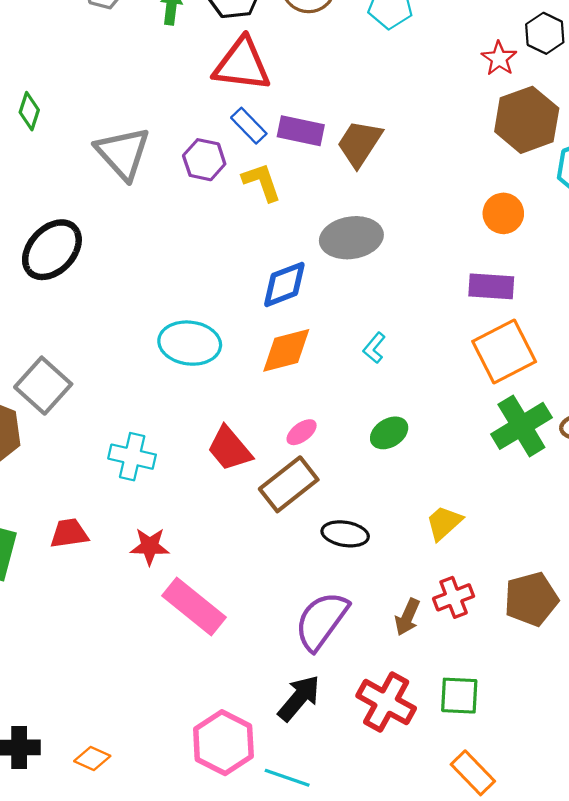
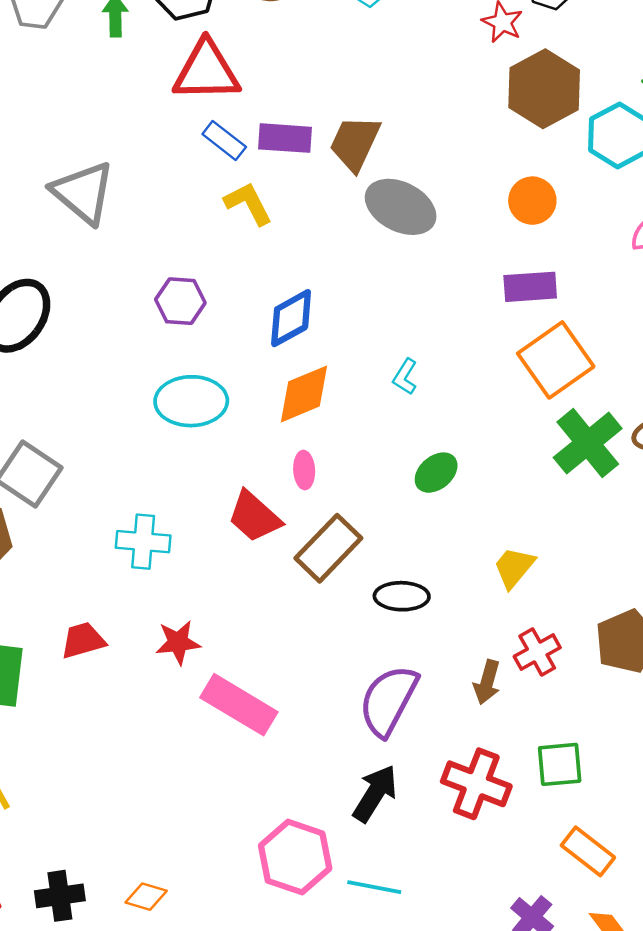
purple hexagon: (204, 160) -> (180, 301), moved
gray ellipse: (351, 238) -> (401, 207), moved, turned 44
pink ellipse: (302, 432) -> (304, 470), moved, turned -48

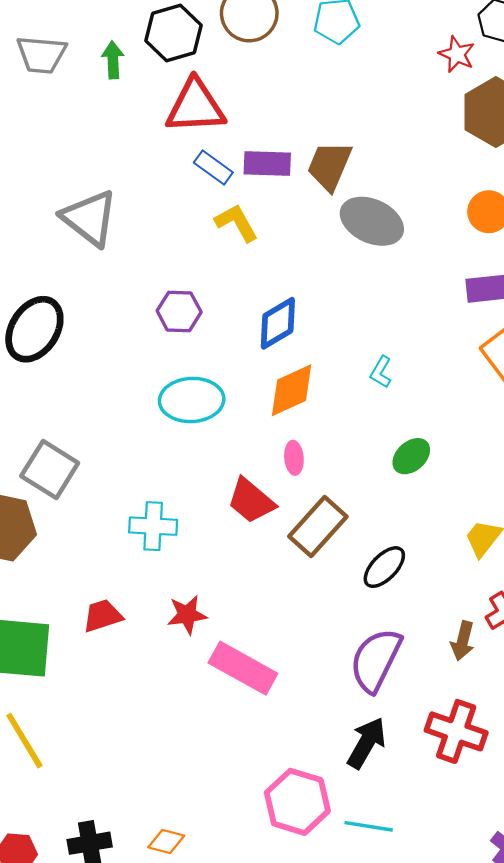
black ellipse: (402, 596) -> (384, 567), turned -45

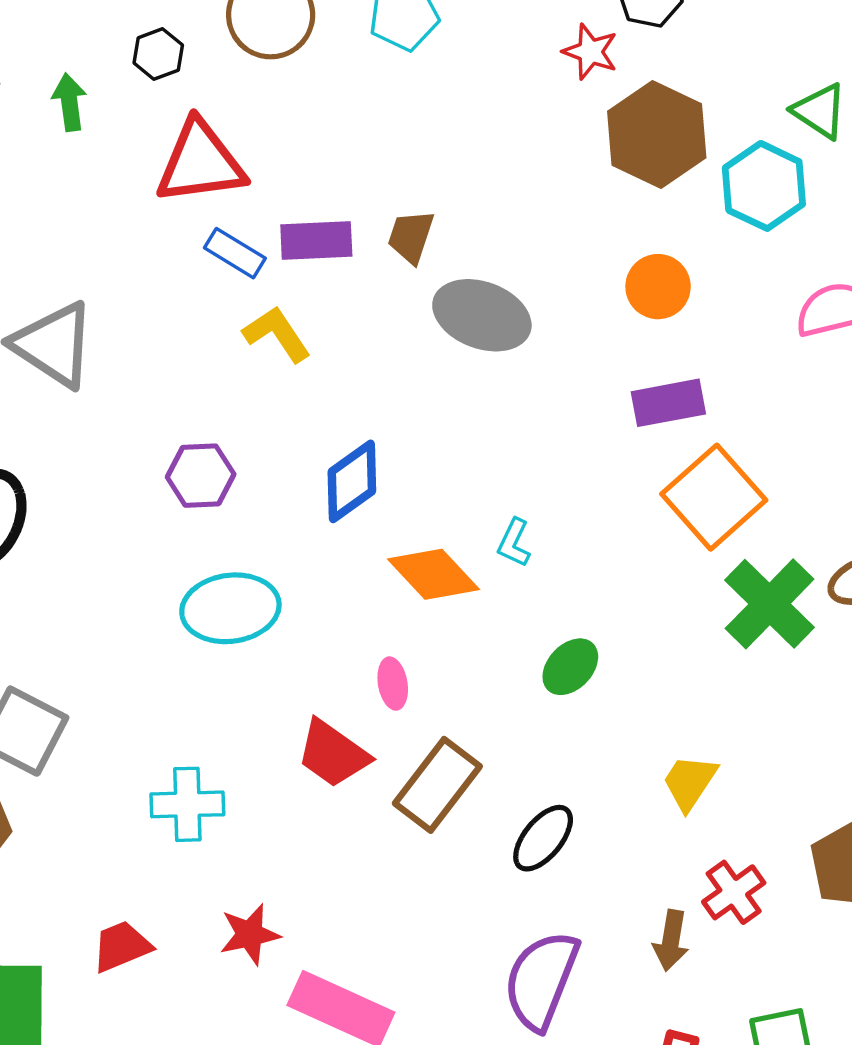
black hexagon: (174, 33) -> (158, 54), size x0.6
brown trapezoid: (329, 166) -> (411, 237), size x0.7
orange diamond: (292, 390) -> (433, 574), moved, turned 76

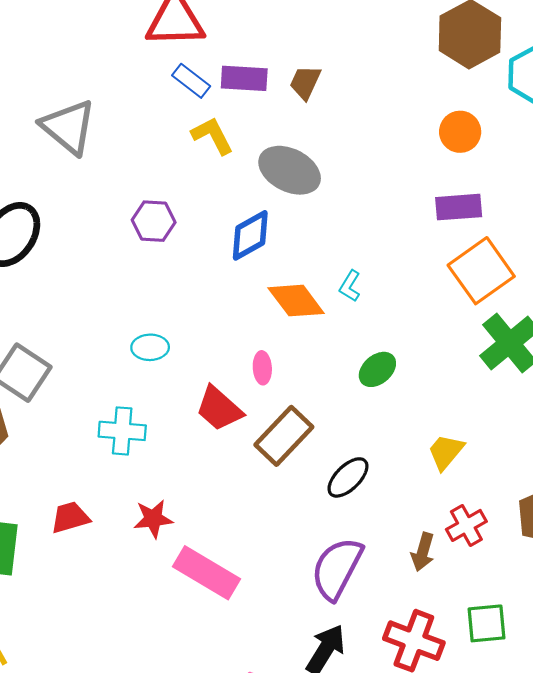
gray ellipse: (482, 315) -> (290, 170), moved
cyan ellipse: (230, 608) -> (150, 347), moved, size x0.6

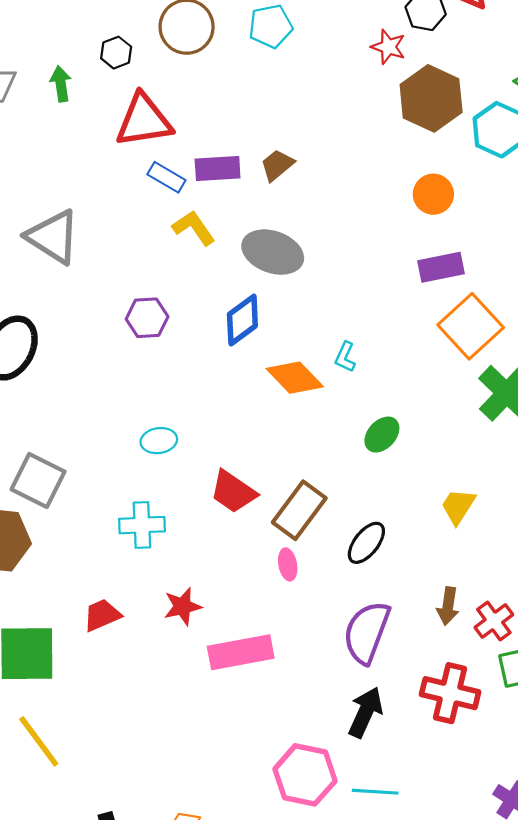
brown trapezoid: (305, 82) -> (277, 165), turned 33
pink ellipse: (262, 368) -> (288, 564), moved
red cross: (466, 525) -> (494, 621), moved
pink rectangle: (206, 573) -> (241, 652), turned -34

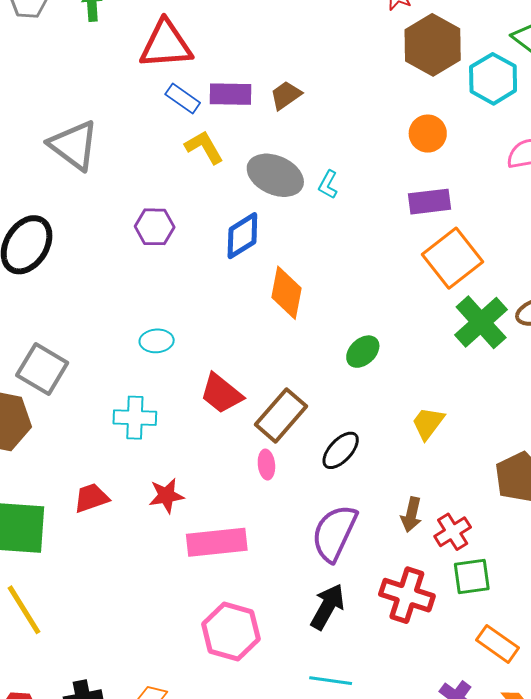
cyan L-shape: (345, 357) -> (328, 185), moved
orange diamond: (295, 378) -> (287, 293), turned 50
pink hexagon: (305, 775) -> (231, 631), moved

